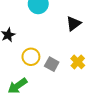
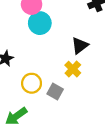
yellow cross: (78, 62) -> (73, 69), moved

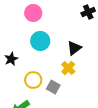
cyan circle: (40, 23) -> (40, 41), moved

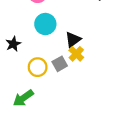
black triangle: (74, 48) -> (73, 39), moved
gray square: (53, 87) -> (60, 64), moved, turned 32

